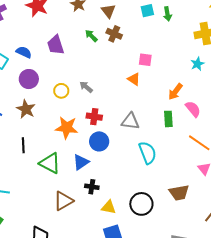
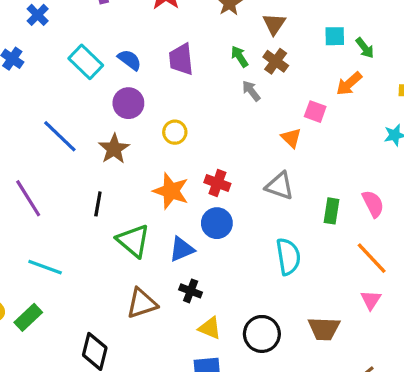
green arrow: (168, 14) -> (365, 48), turned -40
gray arrow: (86, 87) -> (251, 91), moved
orange arrow: (175, 92) -> (349, 84), moved
gray triangle: (130, 121) -> (280, 186), moved

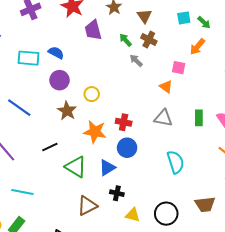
purple trapezoid: (181, 59) -> (93, 30), moved
cyan rectangle: (86, 62) -> (29, 58), turned -30
brown star: (114, 149) -> (67, 111), moved
black line: (98, 204) -> (50, 147), turned 63
green rectangle: (332, 211) -> (199, 118), moved

